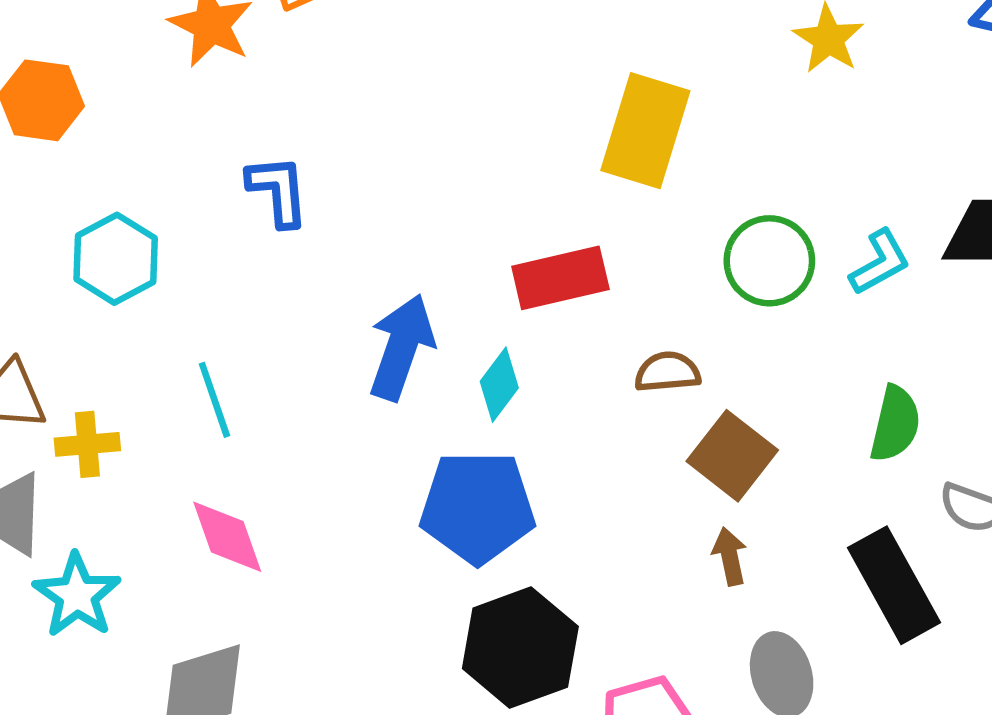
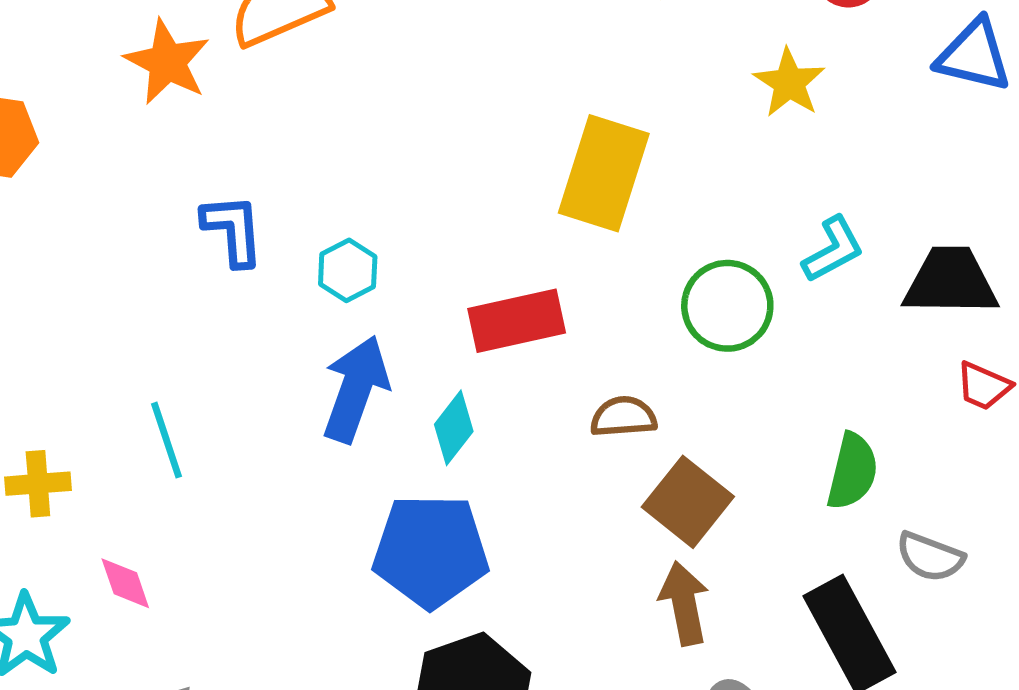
cyan hexagon: (116, 259) -> (348, 270), moved, size x0.7
cyan L-shape: (880, 262) -> (833, 249), moved
pink diamond: (227, 537) -> (125, 583), moved, size x0.7
brown arrow: (730, 556) -> (684, 603), size x1.4

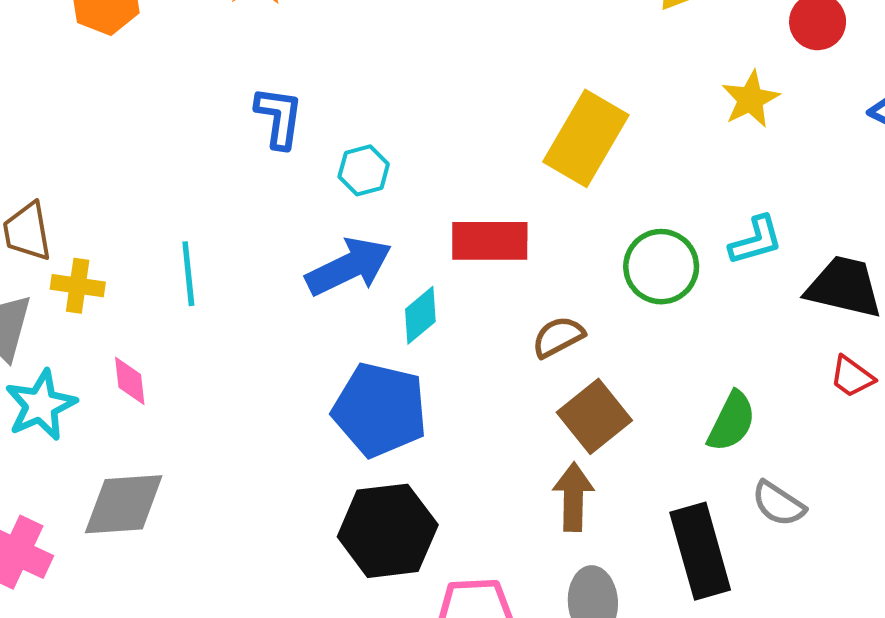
blue arrow: (356, 389) -> (349, 267), turned 32
brown semicircle: (623, 417) -> (558, 337), turned -36

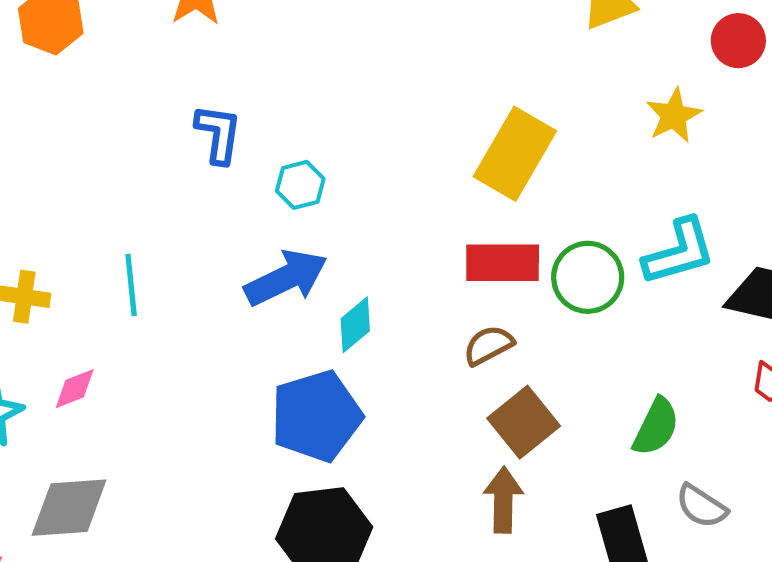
cyan L-shape: (756, 240) -> (679, 252), size x1.4
red rectangle: (490, 241) -> (503, 263), moved
pink diamond: (130, 381) -> (75, 389), turned 75
blue pentagon: (380, 410) -> (316, 416), turned -30

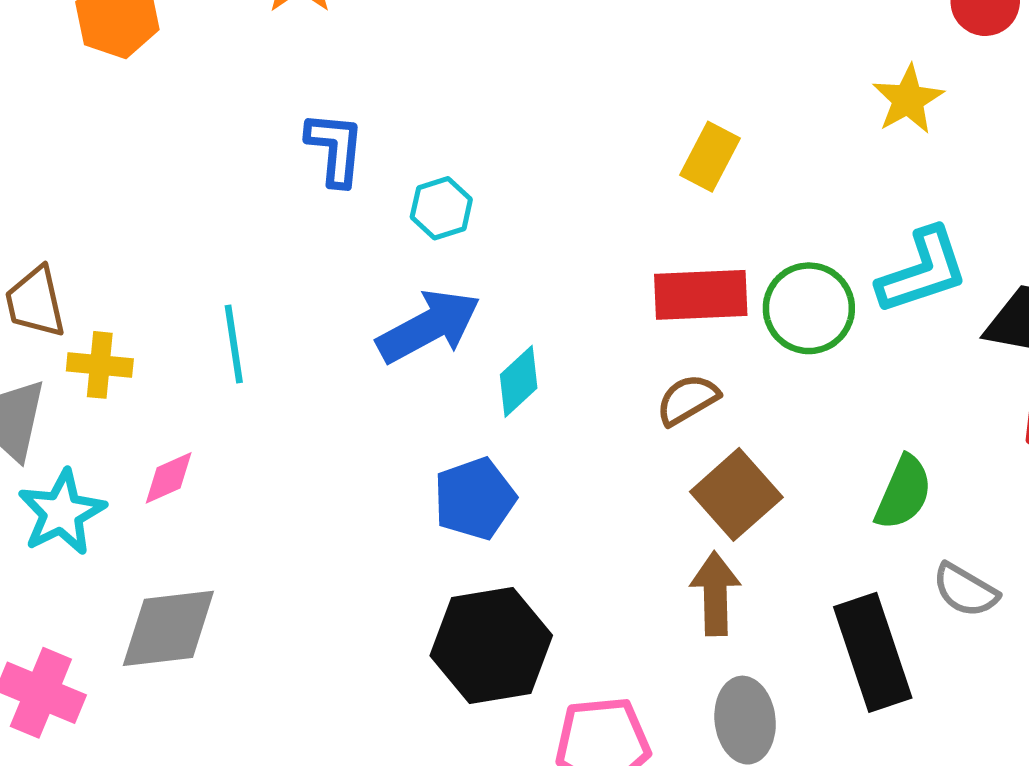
yellow rectangle: (515, 154) -> (710, 157), size x0.6
blue pentagon: (316, 416) -> (475, 499), size x0.7

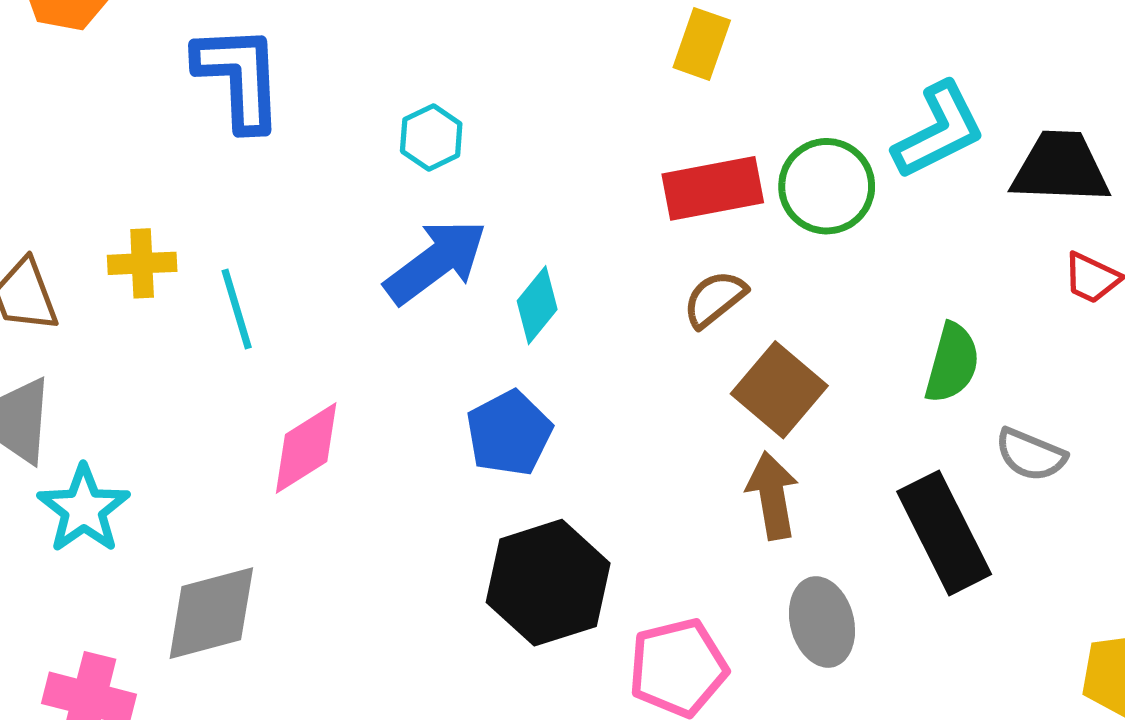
blue L-shape: (335, 149) -> (239, 77), moved, size x1.4
yellow cross: (100, 365) -> (142, 263), moved
pink diamond: (169, 478) -> (306, 448), moved, size x1.5

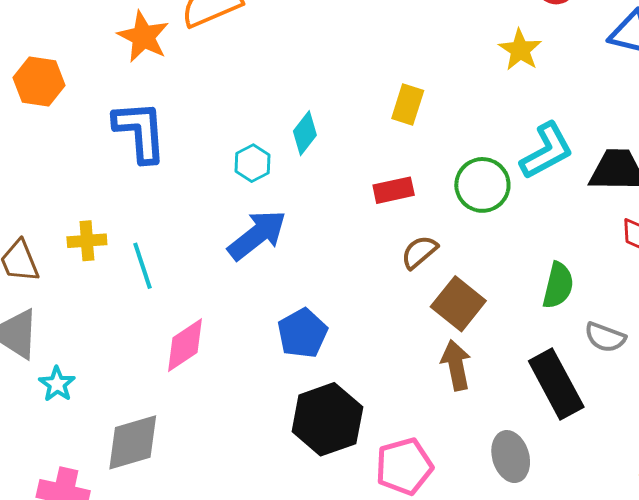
red rectangle: (713, 188) -> (394, 190), moved, size x0.7
cyan diamond: (537, 305) -> (305, 133), moved
cyan star: (84, 509) -> (57, 384), size x0.7
gray ellipse: (822, 622) -> (511, 457), moved

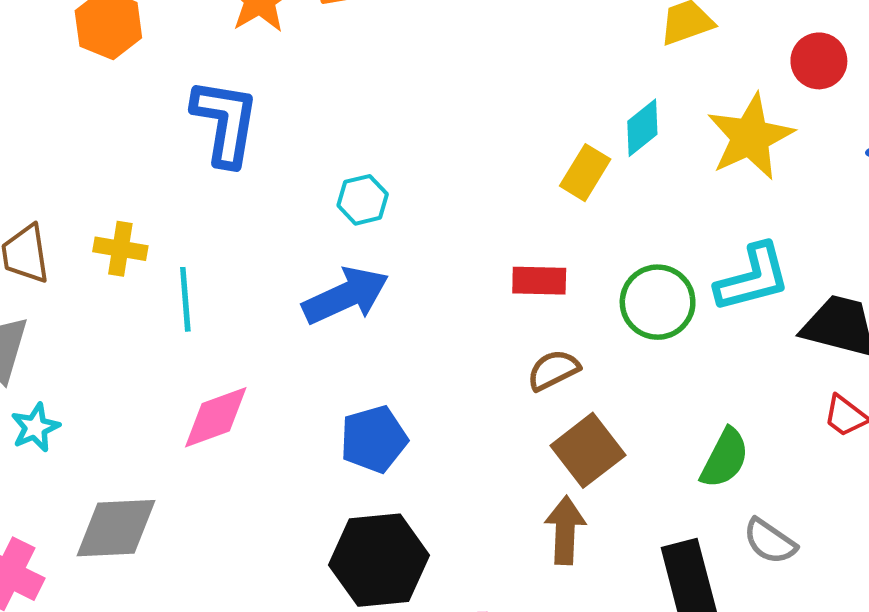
yellow star: (520, 50) -> (750, 137), size x1.5
cyan diamond: (305, 133) -> (642, 128), moved

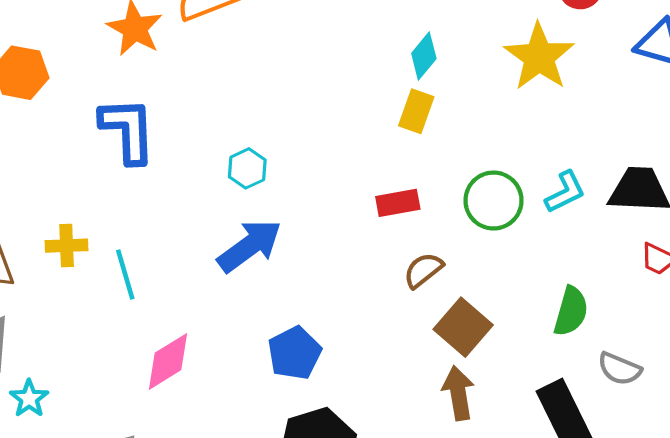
cyan diamond: (642, 128) -> (424, 56), moved
cyan L-shape: (753, 278) -> (565, 192), moved, size x0.7

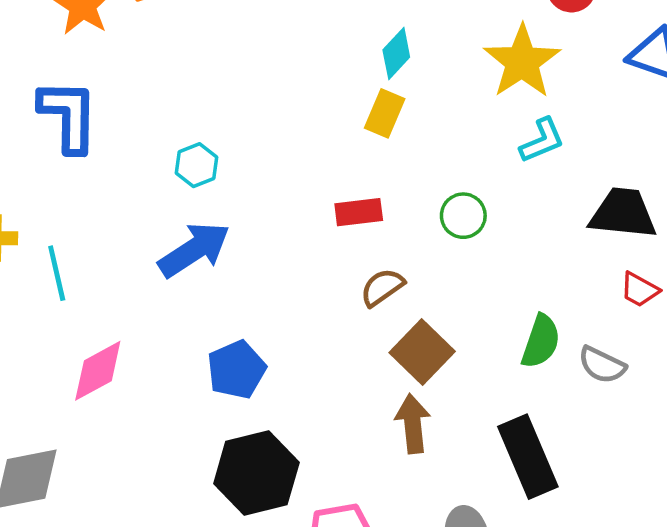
cyan L-shape: (565, 192) -> (542, 140), moved
green circle: (494, 201) -> (463, 216), size x0.7
gray semicircle: (619, 369) -> (602, 365), moved

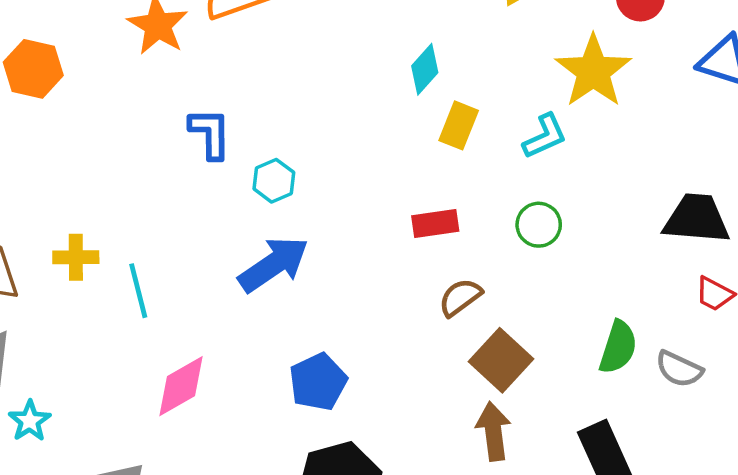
cyan diamond: (396, 53) -> (425, 69), moved
blue L-shape: (68, 116) -> (210, 133), moved, size x0.7
cyan L-shape: (542, 140) -> (545, 136), moved

